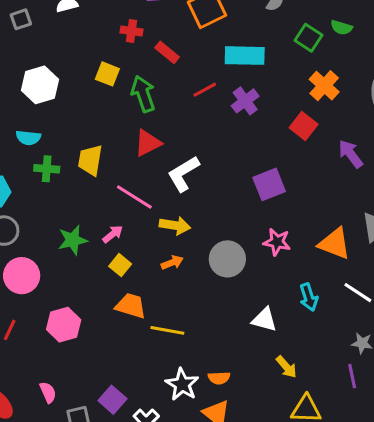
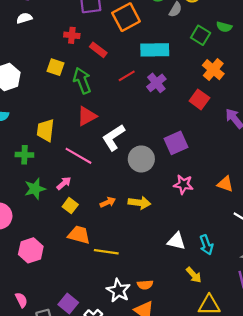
green cross: (47, 169) -> (24, 155), moved
yellow arrow: (175, 225) -> (139, 203), moved
orange triangle: (335, 244) -> (225, 184), size x0.7
gray circle: (227, 259) -> (141, 159), moved
cyan arrow: (309, 297) -> (206, 245), moved

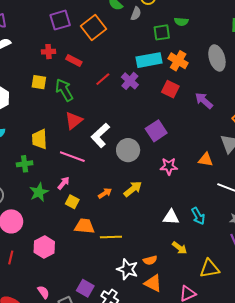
green square: (201, 35) -> (162, 32), turned -30
cyan rectangle: (155, 50) -> (149, 60), moved
yellow arrow: (139, 203) -> (133, 189), turned -36
yellow arrow: (194, 275) -> (180, 248), moved

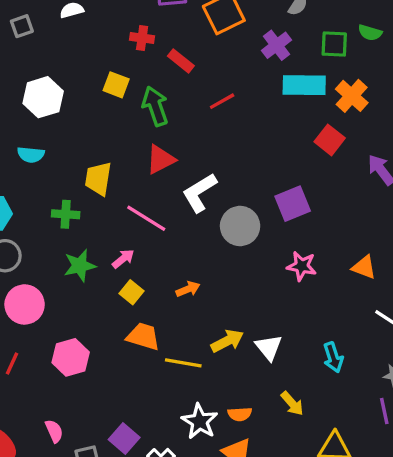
purple cross: (130, 81) -> (276, 45), moved
yellow arrow: (133, 189) -> (227, 341), moved
white triangle: (171, 217) -> (269, 347), moved, turned 36

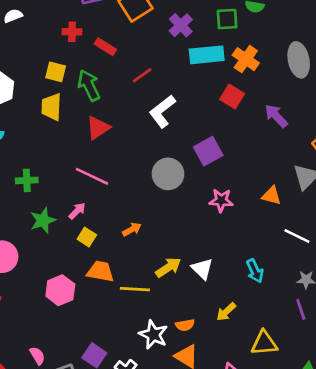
yellow trapezoid: (98, 179) -> (51, 107), moved
white L-shape: (199, 193) -> (162, 111), moved
pink hexagon: (71, 357) -> (60, 290), moved
yellow arrow: (292, 404) -> (226, 312), turned 95

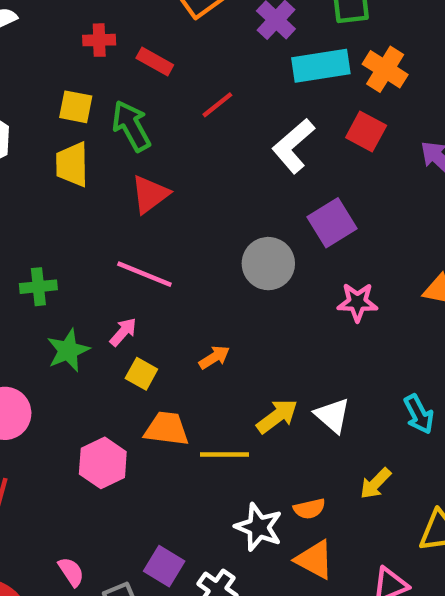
white L-shape: (162, 111) -> (293, 146), moved

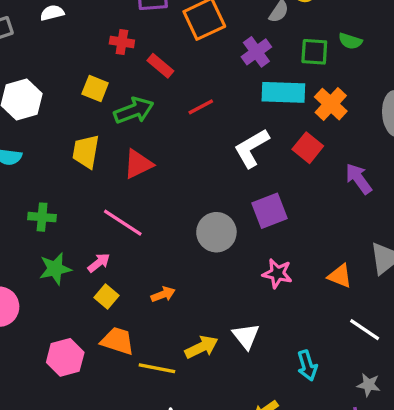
green arrow: (131, 126) -> (134, 111), turned 87
yellow trapezoid: (72, 164) -> (86, 152), moved
white triangle: (332, 415) -> (246, 336), moved

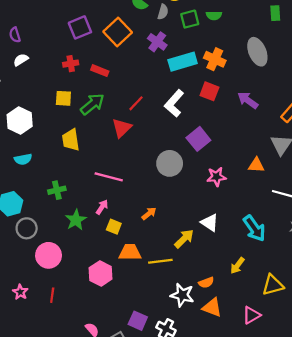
green square: (314, 52) -> (190, 19), moved
red line: (201, 107) -> (136, 103), moved
red triangle: (138, 164) -> (122, 128), moved
cyan arrow: (307, 366) -> (254, 228), size x1.4

